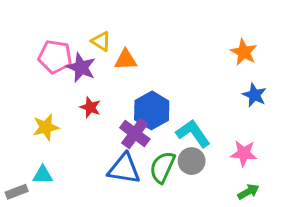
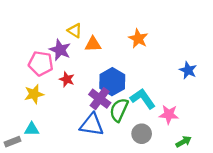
orange star: (244, 52) -> (138, 39), moved
pink pentagon: (55, 57) -> (41, 63), moved
pink star: (244, 153) -> (169, 114), moved
gray circle: (192, 161) -> (142, 134), moved
green semicircle: (162, 167) -> (119, 110), moved

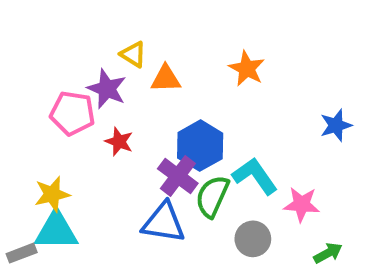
blue star: (188, 70) -> (336, 125), turned 30
yellow star: (34, 94) -> (52, 194), moved
cyan triangle: (32, 129) -> (56, 231), size x1.6

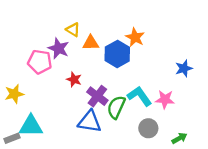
red star: (119, 142) -> (74, 79), moved
blue hexagon: (200, 146) -> (117, 54), moved
yellow star: (52, 194) -> (14, 94), moved
pink star: (302, 204) -> (165, 99), moved
gray circle: (253, 239) -> (148, 128), moved

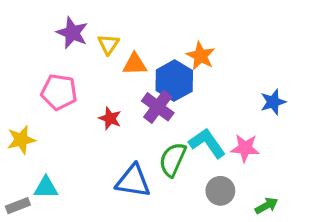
yellow triangle: (73, 30) -> (108, 44), turned 32
purple star: (59, 48) -> (72, 33), moved
purple cross: (97, 96) -> (158, 107), moved
cyan triangle: (31, 126) -> (46, 188), size x0.7

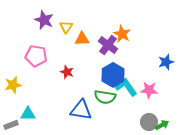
blue hexagon: (174, 81) -> (113, 75), moved
purple cross: (158, 107) -> (108, 45), moved
green semicircle: (173, 160) -> (105, 97), turned -105
gray circle: (220, 191) -> (149, 122), moved

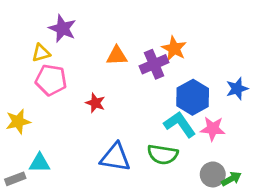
yellow triangle: (66, 27) -> (41, 53), moved, turned 40
purple cross: (108, 45) -> (154, 64), turned 30
blue hexagon: (113, 75) -> (193, 97), moved
green semicircle: (105, 97) -> (163, 154), moved

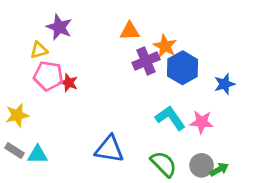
orange triangle: (117, 56) -> (130, 31), moved
blue hexagon: (193, 97) -> (183, 68), moved
red star: (95, 103) -> (69, 83), moved
green semicircle: (163, 154) -> (164, 164), moved, turned -144
gray rectangle: (15, 179) -> (14, 150), moved, turned 54

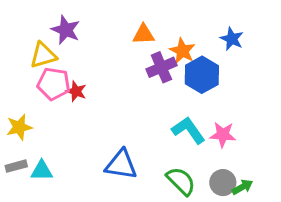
yellow triangle: (39, 50) -> (43, 55), size x1.4
blue star: (225, 84) -> (232, 39), moved, turned -30
gray rectangle: (14, 150) -> (16, 166), turned -48

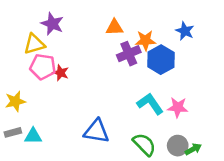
orange star: (182, 51) -> (145, 40), turned -30

